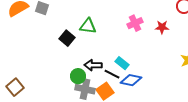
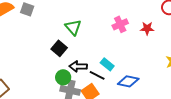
green triangle: (88, 26) -> (73, 27), turned 42
black square: (67, 38) -> (59, 48), moved
blue diamond: (131, 80) -> (128, 81), moved

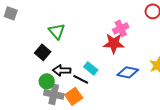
pink cross: (120, 24) -> (121, 28), moved
red star: (147, 28) -> (114, 43), moved, size x1.5
blue diamond: (128, 81) -> (128, 72), moved

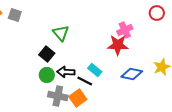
green circle: (47, 81) -> (47, 75), moved

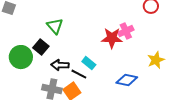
pink cross: (125, 30) -> (126, 31), moved
blue diamond: (132, 74) -> (127, 80), moved
green circle: (47, 75) -> (21, 57), moved, size x1.5

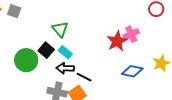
red star: (112, 38) -> (117, 41), turned -30
cyan rectangle: (89, 63) -> (65, 52), moved
blue diamond: (127, 80) -> (132, 71), moved

